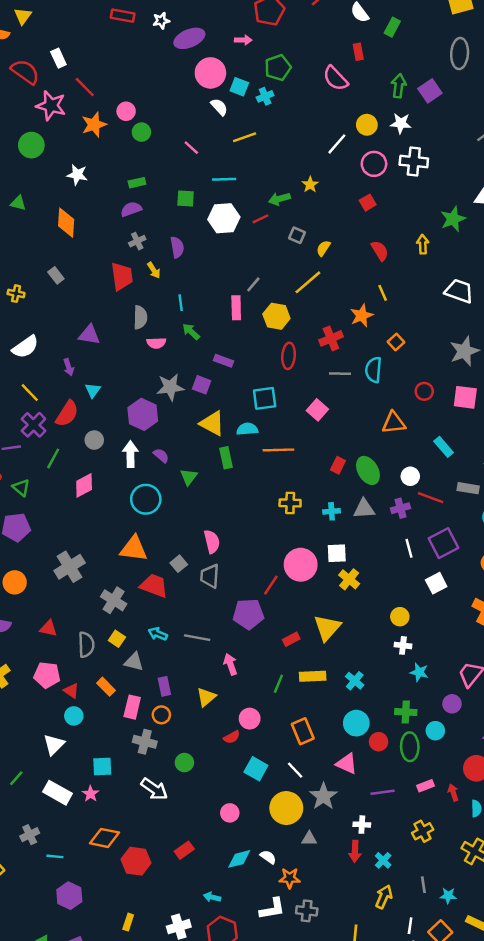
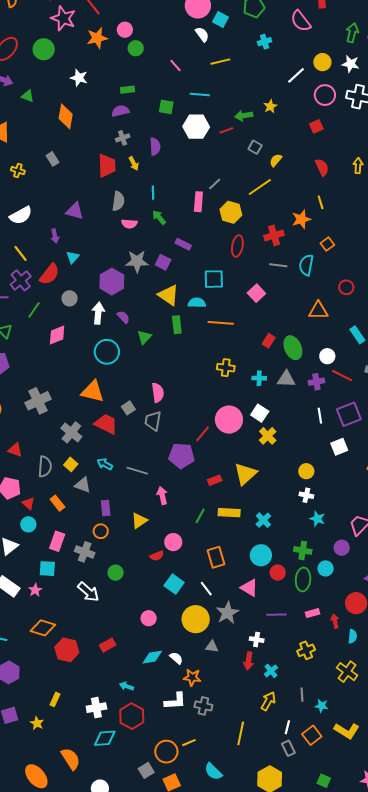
cyan cross: (265, 96) -> (265, 42), moved
white square: (337, 553) -> (260, 413), turned 30
pink rectangle: (132, 707) -> (57, 541), moved

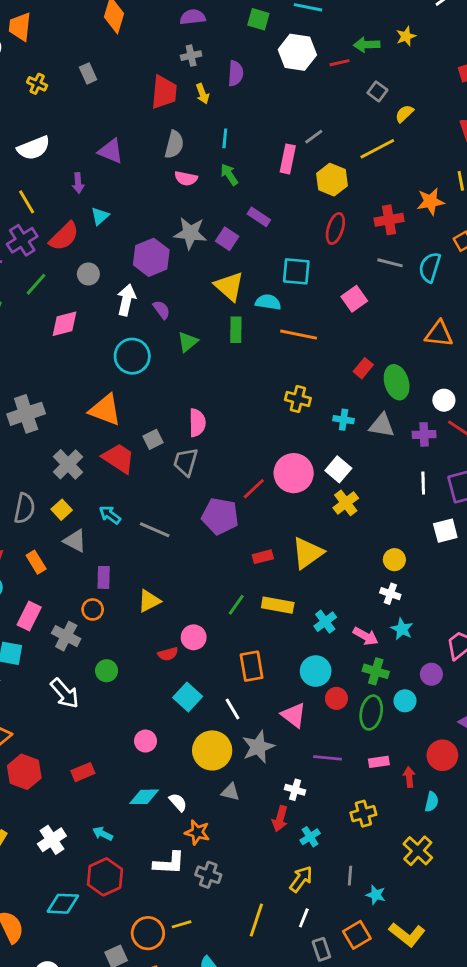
pink arrow: (162, 496) -> (366, 636), moved, turned 126
white cross: (96, 708) -> (52, 840), moved, turned -30
white line: (287, 727) -> (304, 918), moved

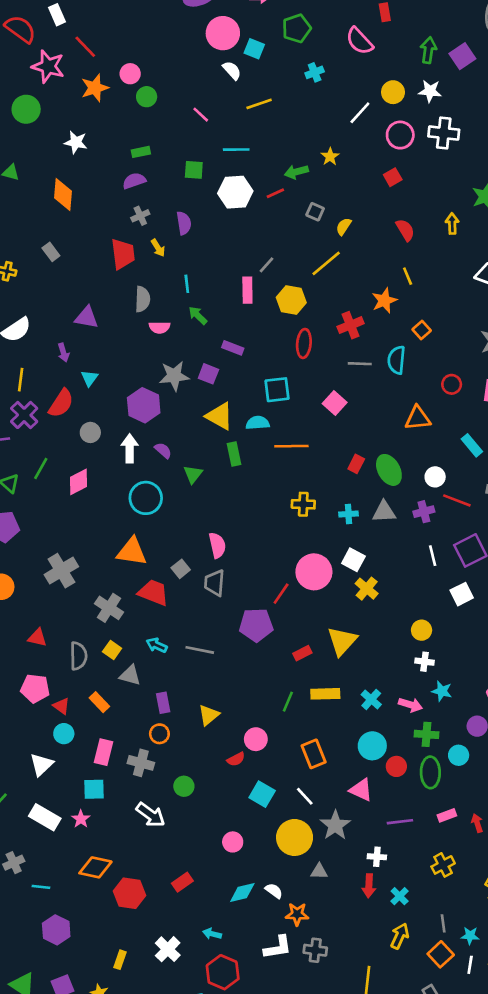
yellow line: (27, 202) -> (21, 380), turned 50
green line: (36, 284) -> (41, 468), moved
white line: (304, 918) -> (470, 965), moved
orange square: (357, 935) -> (441, 954), moved

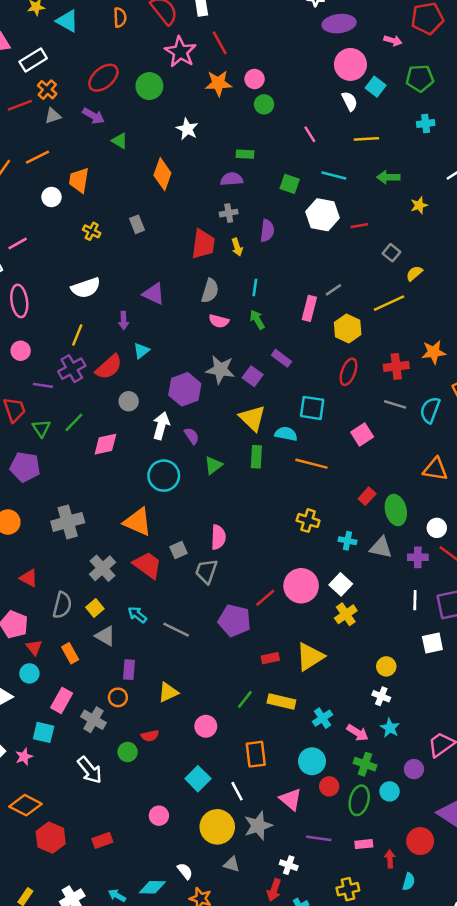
green arrow: (296, 172) -> (388, 177), moved
red semicircle: (236, 759) -> (150, 736), moved
cyan diamond: (242, 892) -> (152, 887), moved

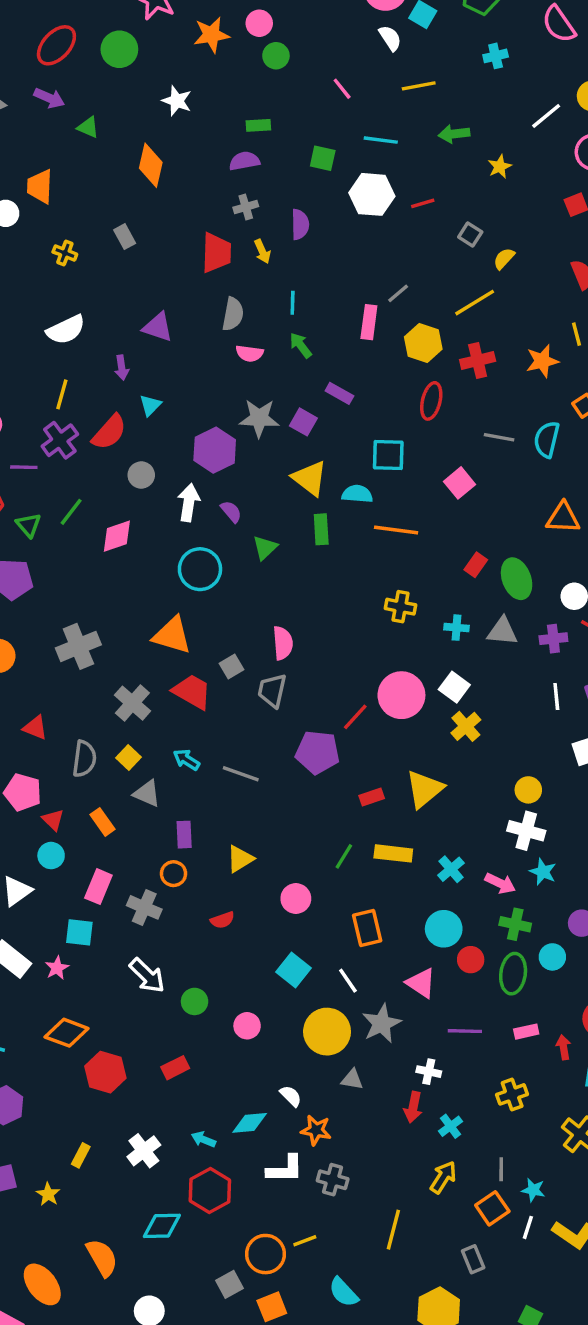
red cross: (396, 366) -> (478, 360), moved
white cross: (381, 696) -> (526, 831), size x1.5
green circle: (128, 752) -> (195, 1001), moved

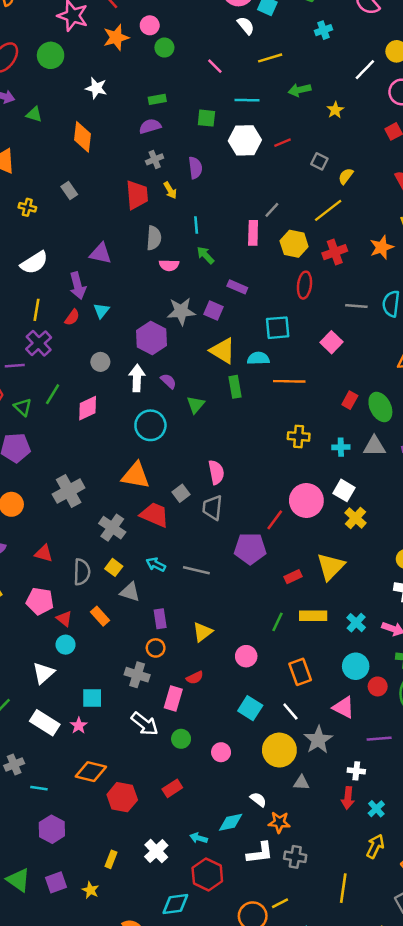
purple arrow: (122, 368) -> (78, 286), size x1.5
red semicircle: (109, 432) -> (72, 317), moved, size x0.6
pink rectangle: (98, 887) -> (173, 698), moved

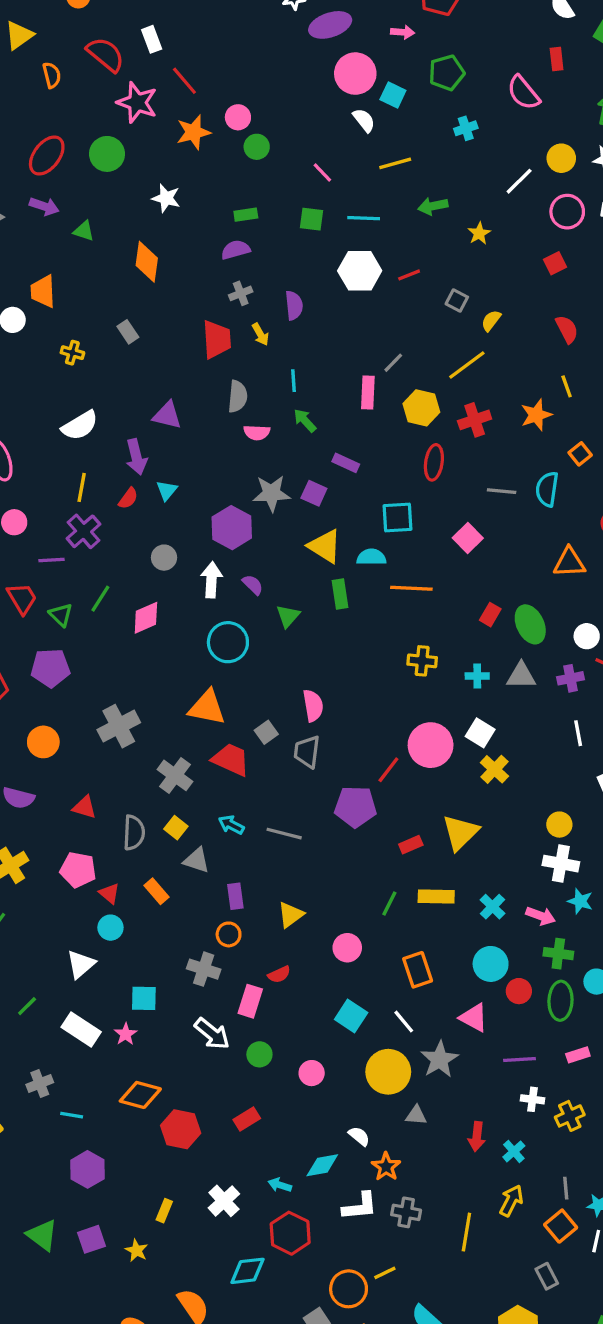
green square: (206, 118) -> (311, 219), moved
white cross: (356, 771) -> (533, 1099), moved
orange star: (279, 822) -> (386, 1167), turned 30
yellow line: (343, 888) -> (466, 1232), moved

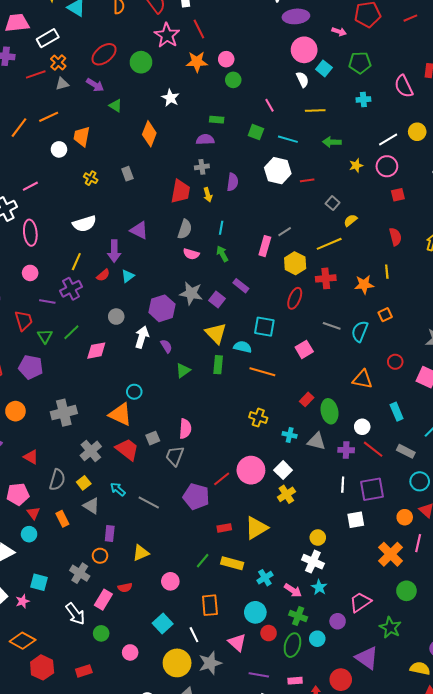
pink circle: (567, 212) -> (387, 166), moved
cyan circle: (228, 642) -> (134, 392), moved, size x0.6
pink pentagon: (78, 870) -> (18, 494), turned -30

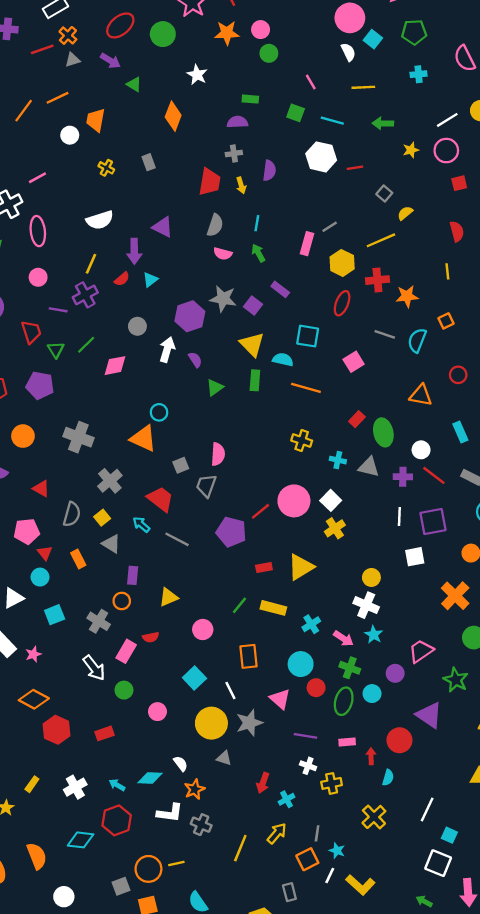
orange star: (364, 285) -> (407, 296), moved
gray cross: (64, 413) -> (78, 437), turned 35
red trapezoid: (127, 449) -> (160, 499), moved
cyan square: (39, 582) -> (55, 615), moved, turned -36

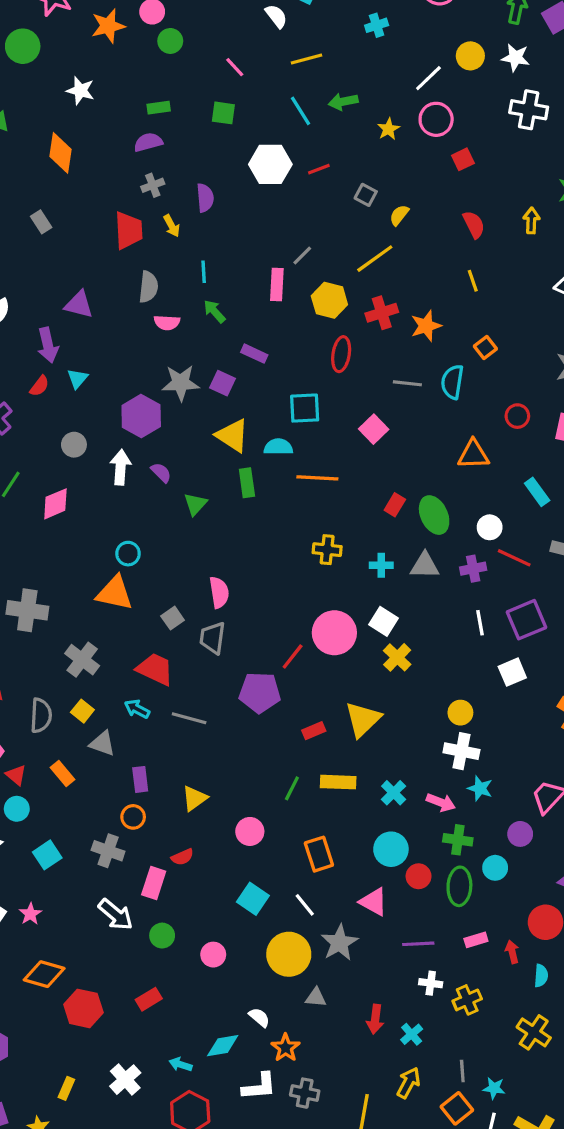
cyan line: (332, 121) -> (300, 111), moved, turned 55

